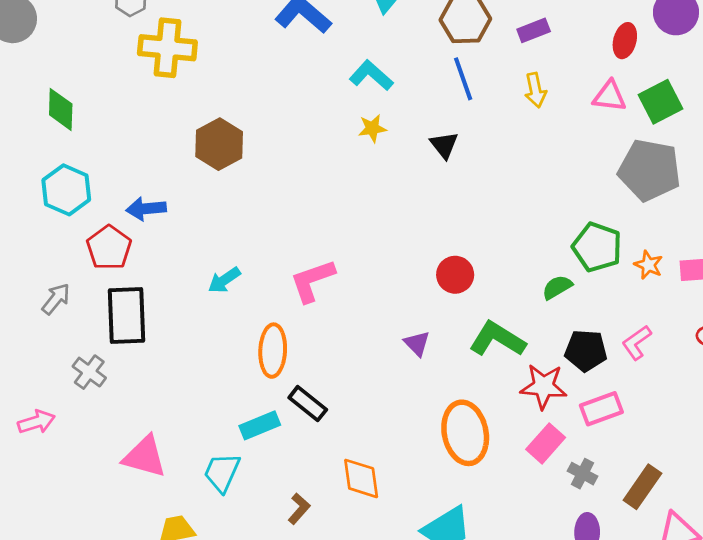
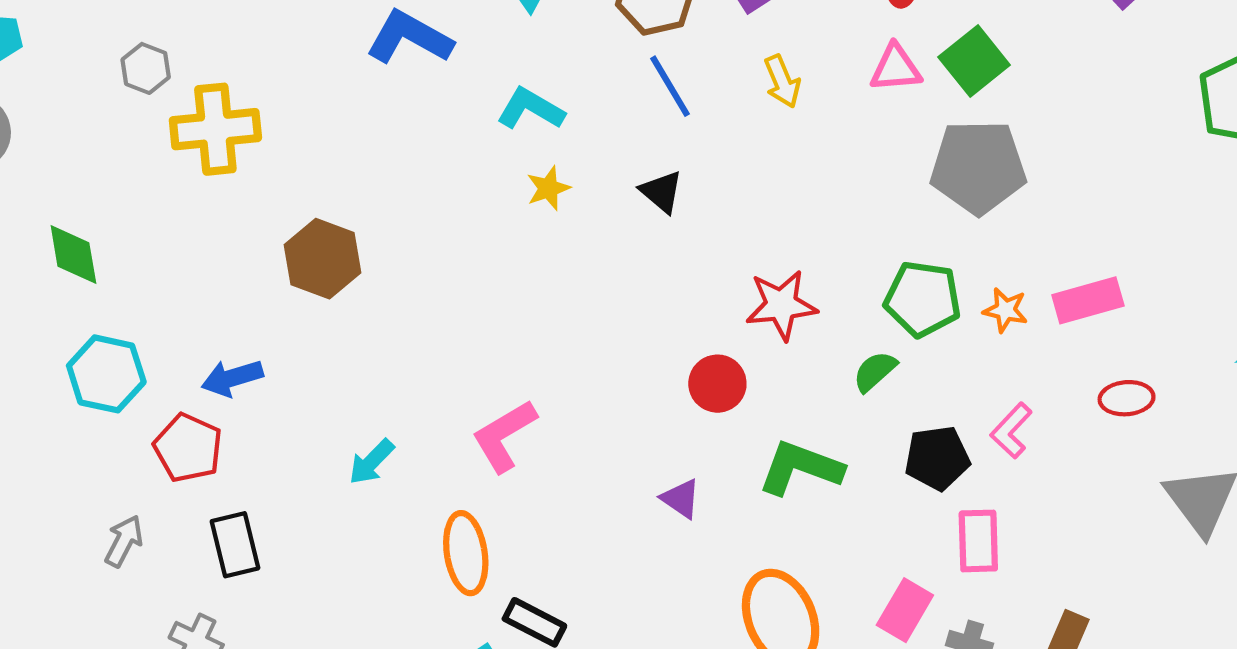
black rectangle: (126, 315) -> (235, 545), size x0.7
red star: (544, 386) -> (781, 305), moved
pink rectangle: (601, 409) -> (978, 541), turned -60

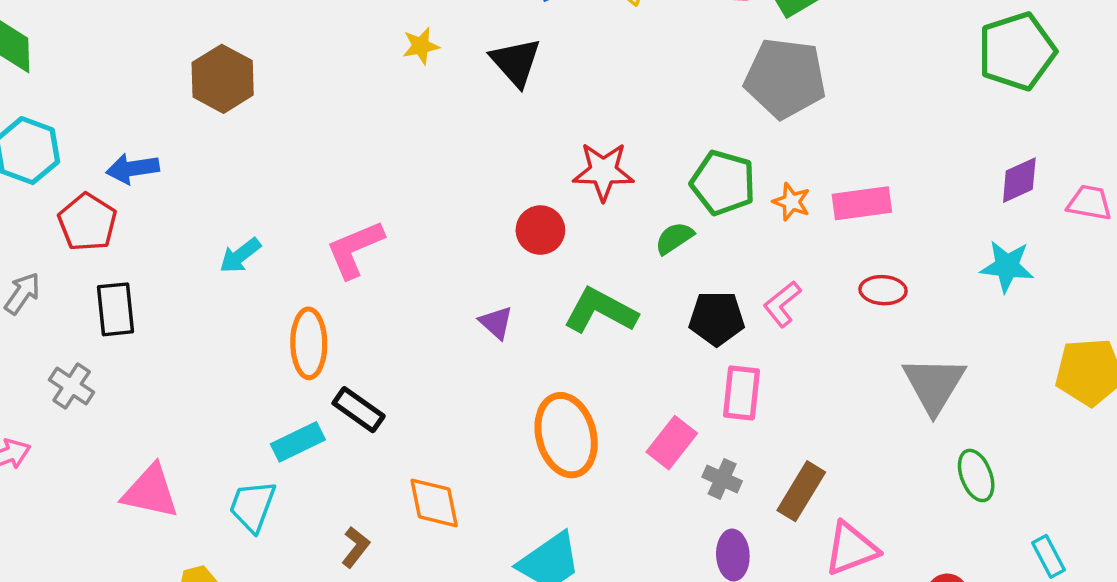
black triangle: (661, 192) -> (516, 62), size x1.4

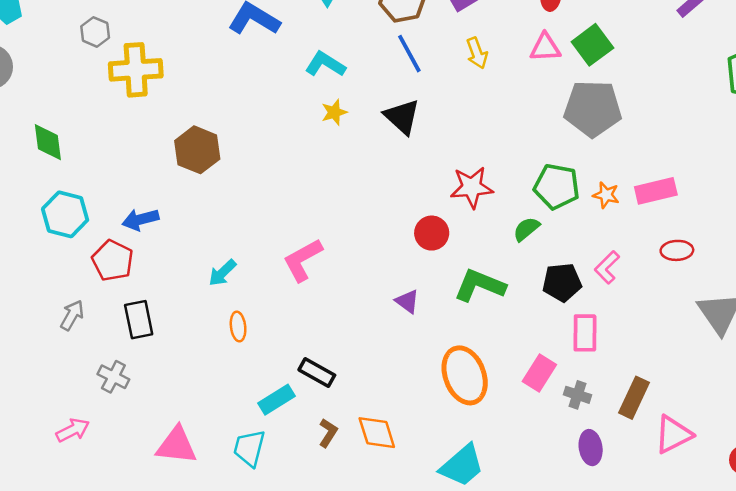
orange ellipse: (309, 343) -> (238, 326), moved, size x0.6
brown L-shape: (356, 547) -> (328, 433), moved

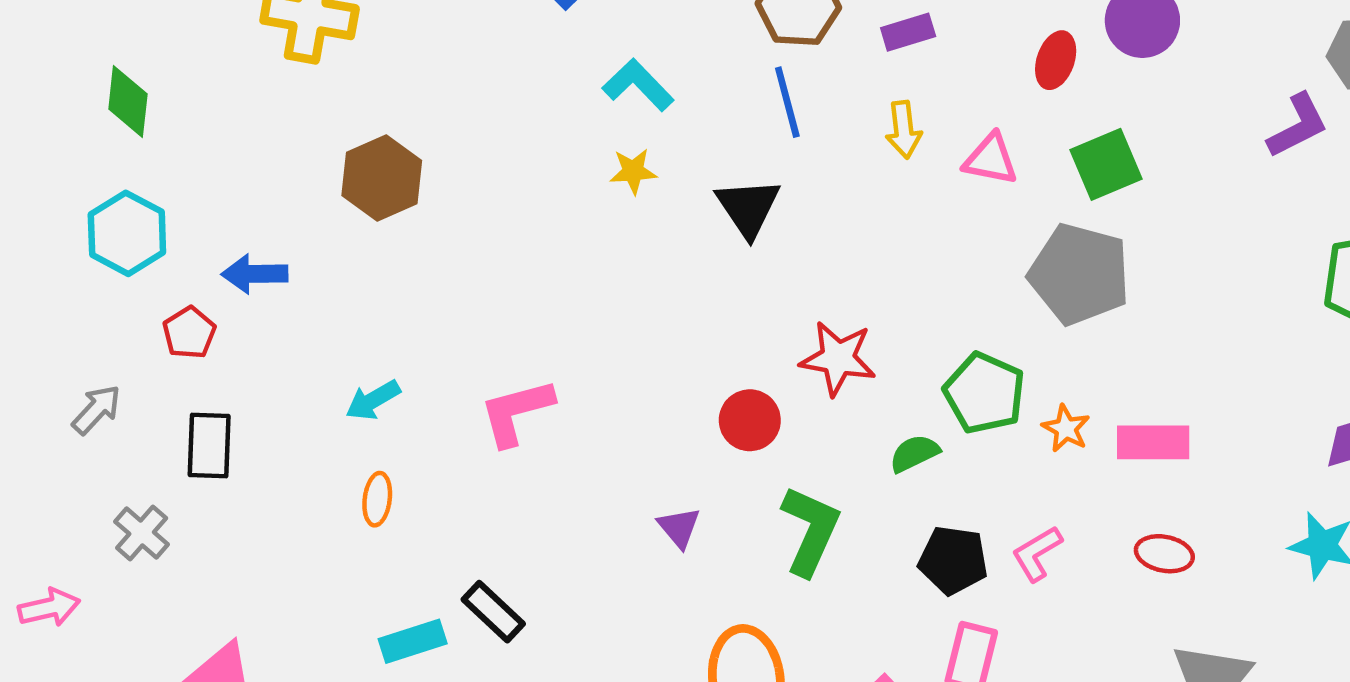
pink triangle: (545, 47) -> (991, 159), moved
red pentagon: (113, 261) -> (189, 333), size x0.7
green L-shape: (480, 285) -> (810, 531), turned 78

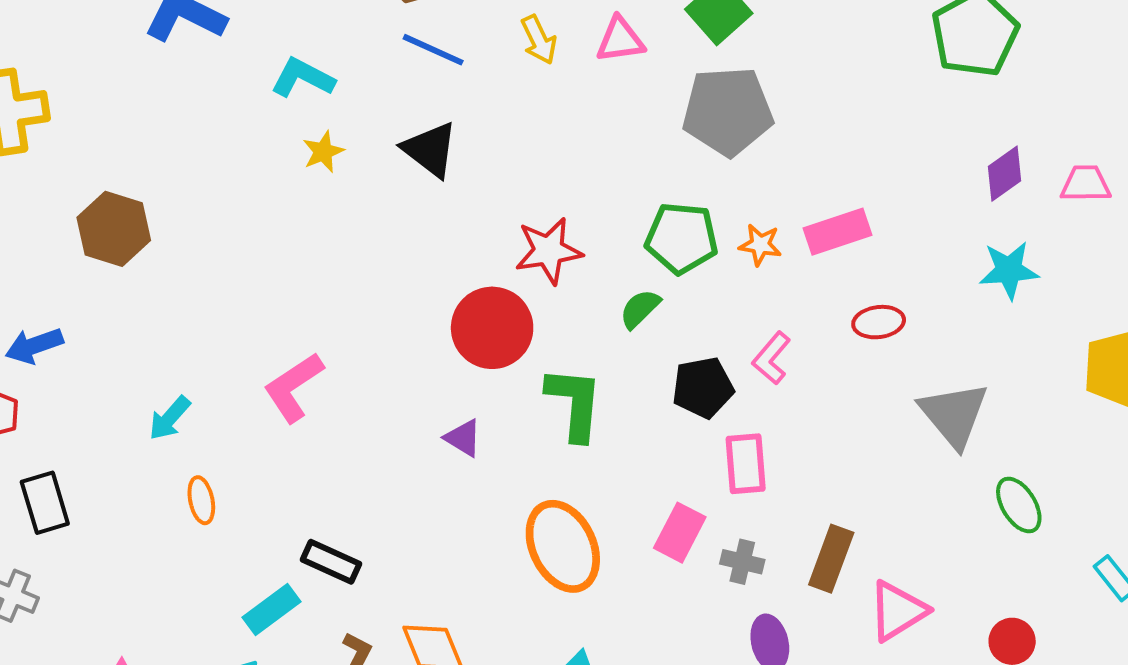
blue line: (787, 102) -> (433, 50), turned -32
red circle: (750, 420) -> (492, 328), size x1.5

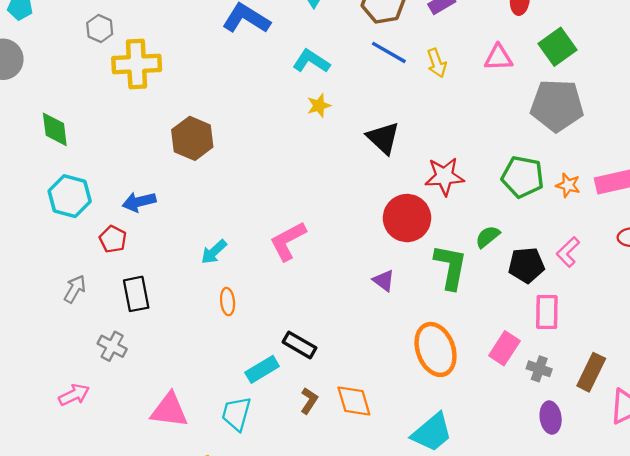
yellow arrow: (539, 40) -> (437, 63), moved
black triangle: (430, 150) -> (383, 138), moved
green semicircle: (640, 309) -> (488, 237), moved

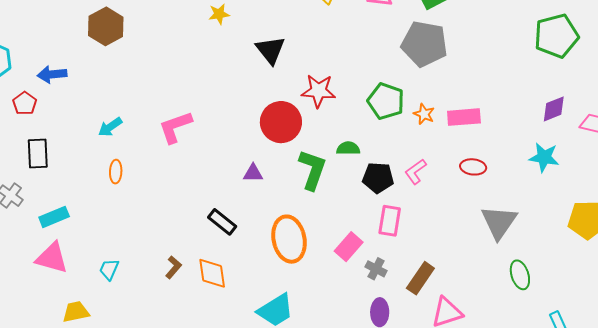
green semicircle: (488, 237) -> (348, 148), turned 30
purple triangle: (384, 281) -> (253, 173), turned -45
black rectangle: (299, 345) -> (222, 222), moved
cyan rectangle: (262, 369) -> (54, 217), moved
cyan trapezoid: (236, 414) -> (109, 269), size x0.7

